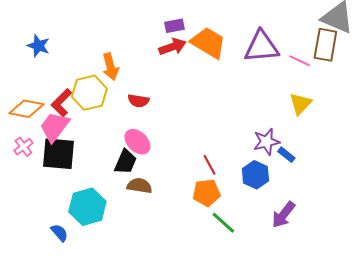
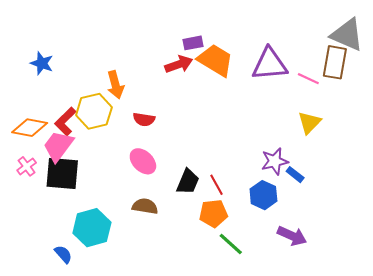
purple rectangle: (174, 26) -> (193, 43), moved
black trapezoid: (125, 162) -> (188, 182), moved
purple arrow: (283, 215) -> (292, 236), turned -104

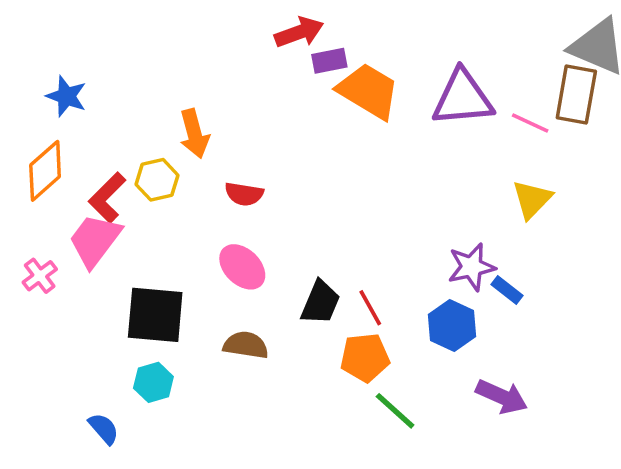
red arrow: (179, 64) -> (299, 32), moved
yellow hexagon: (94, 111) -> (157, 180), size x0.7
orange diamond: (30, 128) -> (45, 171), moved, turned -52
black square: (62, 174) -> (155, 315), moved
cyan hexagon: (92, 228) -> (153, 382), size x0.6

